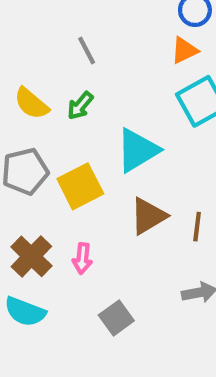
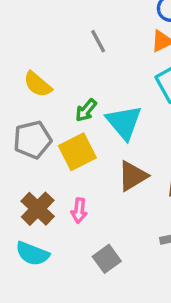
gray line: (87, 50) -> (98, 41), moved
green arrow: (80, 106) -> (86, 110), moved
cyan triangle: (138, 150) -> (124, 122), turned -39

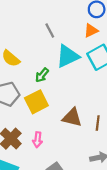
cyan triangle: (124, 122) -> (68, 56), moved, turned 45
brown triangle: (133, 176) -> (72, 117), turned 45

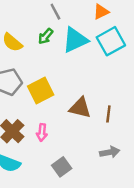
green arrow: (42, 75) -> (46, 36), moved

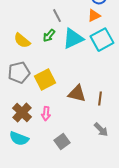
gray arrow: (110, 152) -> (101, 130), turned 56

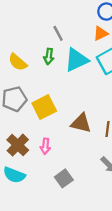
green arrow: (49, 36) -> (49, 56), turned -32

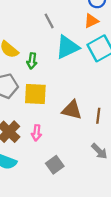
green arrow: (49, 56) -> (32, 61), moved
yellow square: (44, 107) -> (35, 94), turned 30

